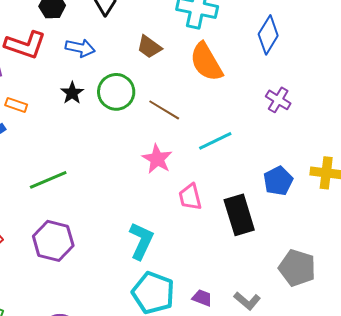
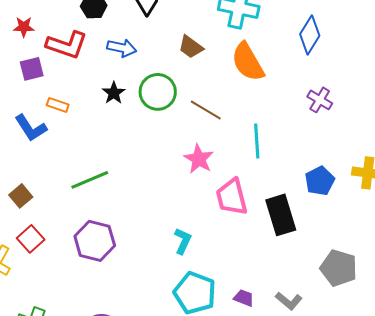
cyan line: (215, 141) -> (257, 141), turned -68
pink trapezoid: (190, 197) -> (232, 197), size x1.4
cyan L-shape: (141, 241) -> (183, 241), size x0.7

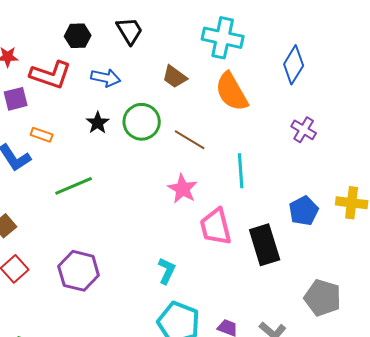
green line: (90, 180) -> (74, 186), moved

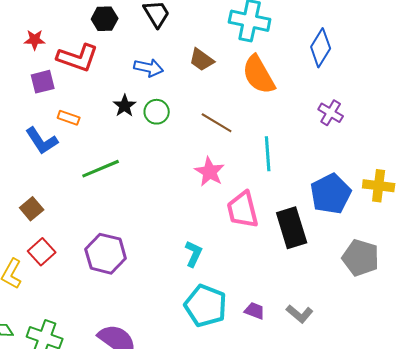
blue arrow: (106, 78) -> (149, 68), moved
green circle: (142, 122) -> (157, 112), moved, size x0.7
blue pentagon: (304, 211) -> (331, 194), size x1.4
gray pentagon: (323, 298) -> (361, 258), moved

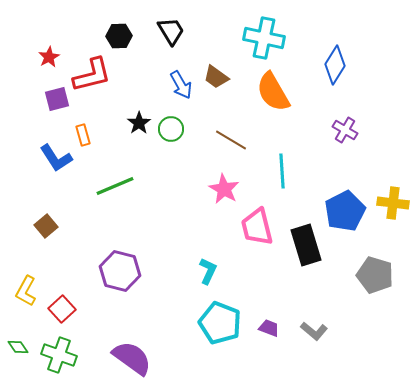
red star: (35, 40) -> (49, 57), turned -30
red L-shape: (78, 58) -> (92, 75), turned -33
blue arrow: (149, 68) -> (181, 85), moved, turned 48
orange rectangle: (69, 118) -> (83, 135), turned 55
red square: (42, 252) -> (62, 309), moved

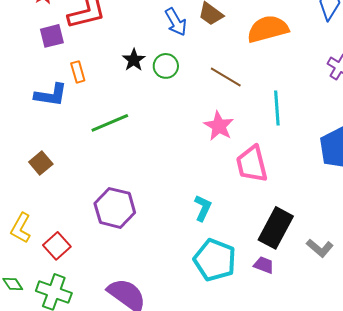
orange semicircle: (273, 92) -> (268, 29), turned 105
blue L-shape: (56, 158) -> (51, 95), turned -48
black rectangle: (306, 245) -> (276, 228), moved, turned 45
gray L-shape: (314, 331) -> (320, 248), moved

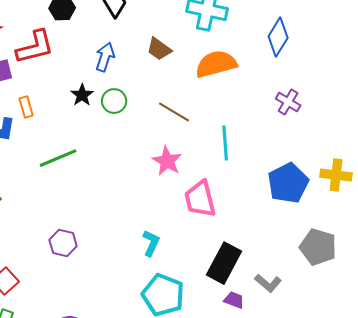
blue arrow: (176, 22) -> (105, 57), moved, turned -132
purple hexagon: (115, 208) -> (63, 243), size x0.7
purple trapezoid: (264, 265) -> (234, 300), moved

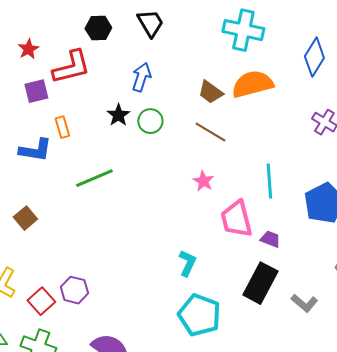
brown trapezoid: (159, 49) -> (210, 92), moved
cyan line: (225, 143) -> (269, 181), moved
pink star: (167, 161) -> (203, 181), size x0.7
purple hexagon: (63, 243) -> (74, 290), moved
purple trapezoid: (234, 300) -> (270, 239), moved

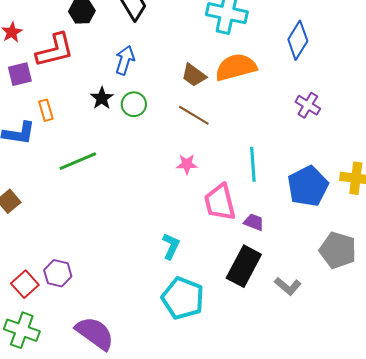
pink star: (203, 181) -> (187, 164), turned -30

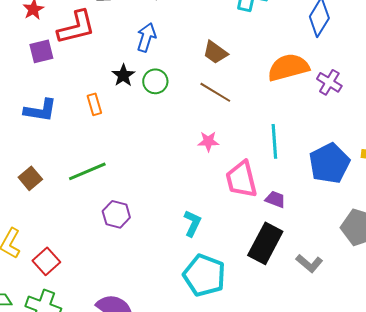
orange semicircle: (236, 67) -> (288, 67), moved
orange rectangle: (46, 110) -> (94, 104), moved
green line: (78, 161) -> (87, 171), moved
purple hexagon: (58, 273) -> (116, 214), moved

